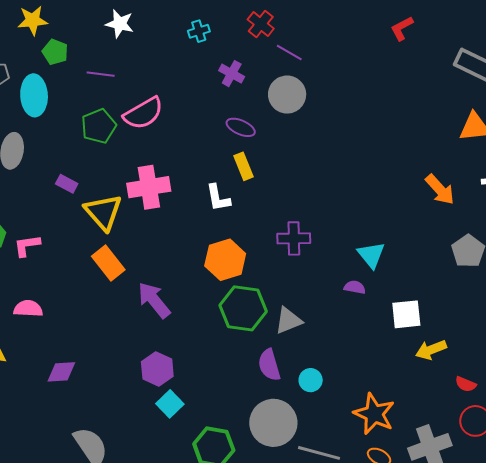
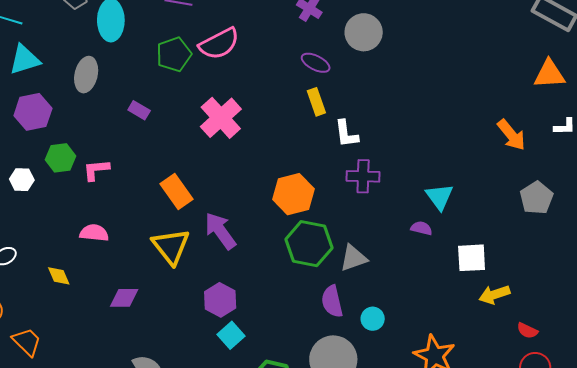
pink cross: (149, 187) -> (221, 118), turned -36
white L-shape: (218, 198) -> (346, 134), moved
yellow triangle: (103, 212) -> (171, 246), moved

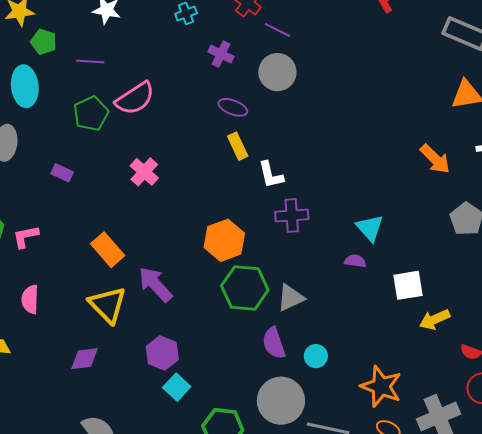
pink cross: (221, 118) -> (144, 172), size x0.7
pink semicircle: (94, 233) -> (30, 299), turned -88
purple diamond: (124, 298) -> (84, 359), moved

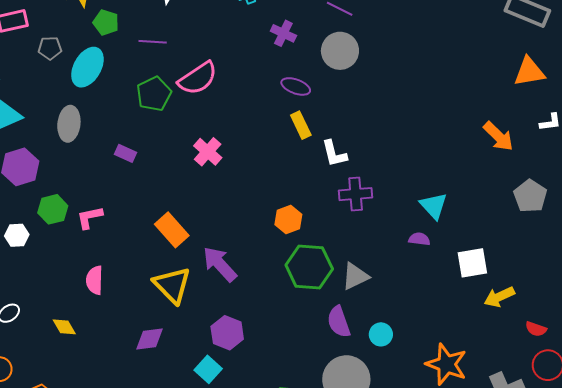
cyan ellipse: (25, 86) -> (87, 67), turned 36
orange hexagon: (224, 240) -> (288, 219), size x0.7
cyan square: (177, 387) -> (208, 369), moved

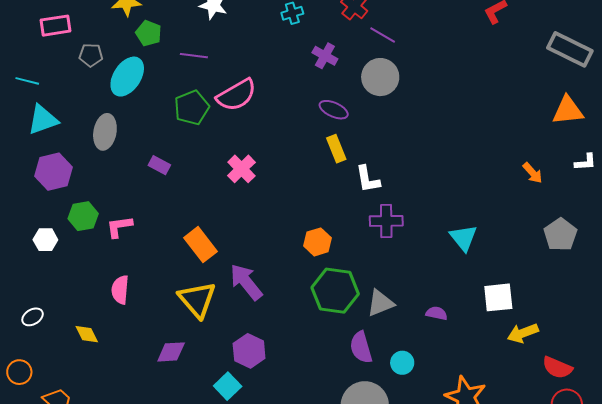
orange arrow: (498, 136) -> (533, 173), size x0.7
purple semicircle: (419, 239) -> (437, 313), moved
red semicircle: (536, 329) -> (557, 368), size x1.4

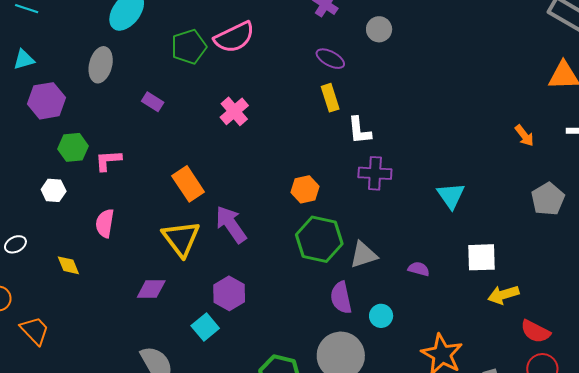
gray circle: (380, 77) -> (379, 29), size x0.7
cyan triangle: (43, 120) -> (24, 60), moved, size x0.7
white hexagon: (45, 240) -> (54, 190), moved

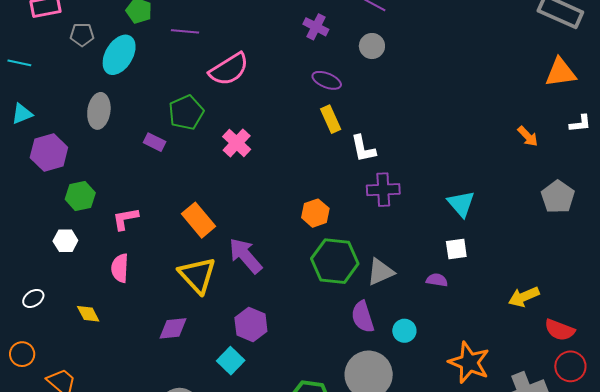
green pentagon: (189, 47) -> (186, 113), moved
pink L-shape: (108, 160) -> (125, 219), moved
white square: (481, 257) -> (456, 249), moved, size x0.7

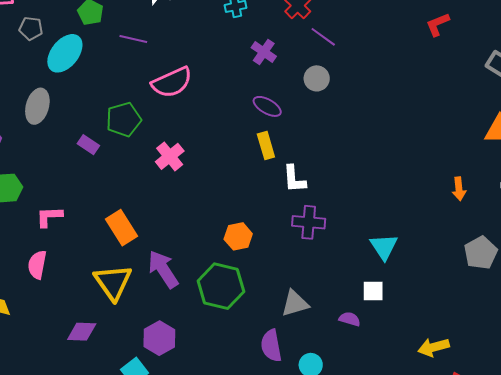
orange arrow: (528, 136) -> (459, 189), turned 30
green hexagon: (335, 261) -> (221, 286), moved

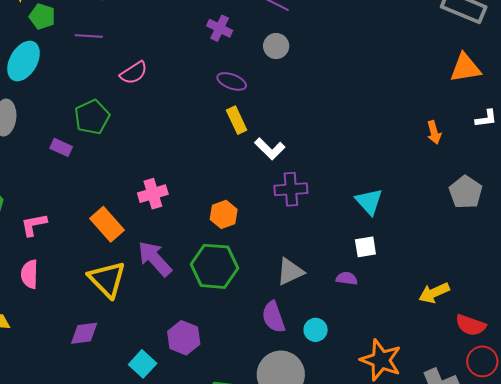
pink semicircle: (172, 82) -> (134, 73), size x0.7
pink cross: (170, 156) -> (153, 194), moved, turned 32
white L-shape: (294, 179) -> (270, 149), turned -32
purple hexagon: (159, 338) -> (184, 338), moved

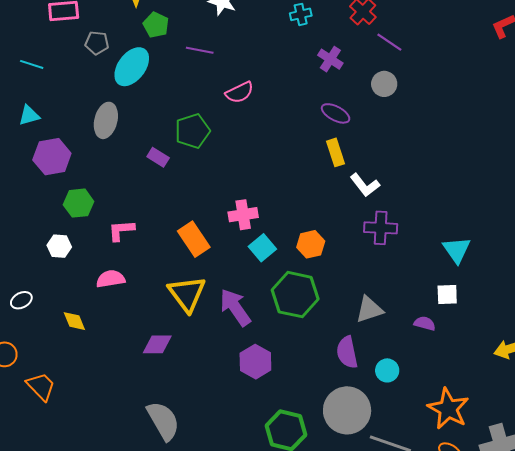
purple arrow: (155, 259) -> (235, 307), moved
pink semicircle: (30, 274) -> (111, 279), turned 72
cyan square: (143, 364) -> (262, 248), moved

